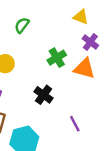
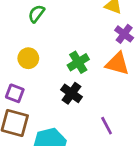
green semicircle: (22, 25) -> (36, 14), moved
green cross: (57, 58) -> (78, 62), moved

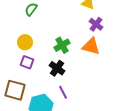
purple square: (15, 93) -> (27, 62), moved
purple line: (107, 126) -> (63, 92), moved

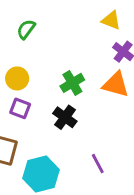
purple line: (63, 92) -> (98, 164), moved

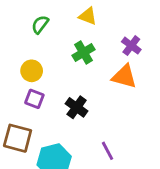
yellow triangle: (111, 20) -> (88, 16), moved
green cross: (72, 83) -> (84, 53), moved

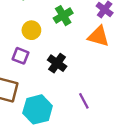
yellow circle: (32, 71) -> (31, 30), moved

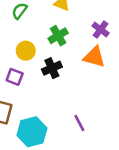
black cross: (57, 63) -> (52, 68), moved, turned 30

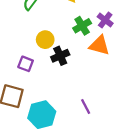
green cross: (58, 36) -> (82, 26), moved
yellow circle: (26, 51) -> (45, 40), moved

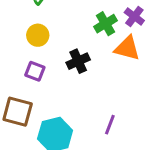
yellow circle: (45, 40) -> (38, 35), moved
purple line: (86, 107) -> (110, 125), turned 49

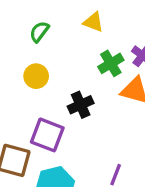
purple square: (35, 71) -> (47, 135), moved, size x1.5

